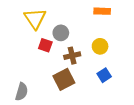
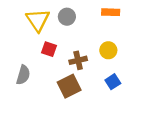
gray circle: (61, 33) -> (67, 17), moved
gray semicircle: (22, 92) -> (23, 75), moved

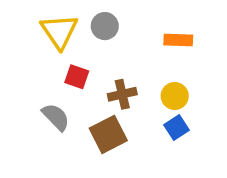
orange rectangle: (111, 12) -> (178, 40), moved
yellow circle: (108, 50) -> (175, 96), moved
gray semicircle: (23, 75) -> (56, 117), moved, turned -60

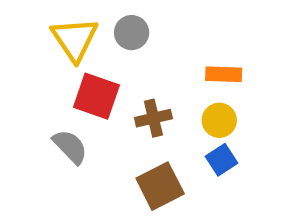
orange rectangle: (178, 40) -> (224, 74), moved
red square: (77, 77) -> (96, 96), size x1.5
brown square: (108, 134) -> (160, 186), moved

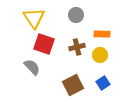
gray circle: (132, 33) -> (76, 15), moved
brown cross: (153, 118) -> (77, 47), moved
blue square: (221, 160) -> (103, 83), moved

